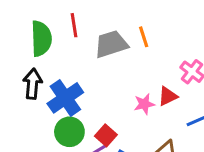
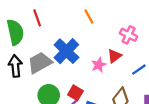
gray trapezoid: (111, 44) -> (40, 63), moved
blue cross: (65, 98) -> (66, 51), moved

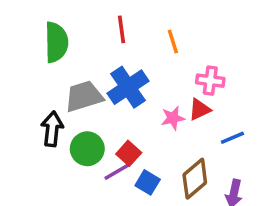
red line: (37, 18) -> (122, 29), moved
pink cross: (129, 35) -> (210, 81), moved, turned -30
black arrow: (15, 66) -> (52, 129), moved

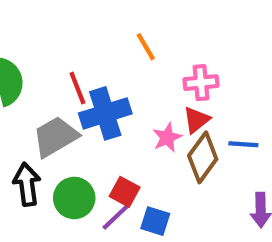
red line: (122, 29) -> (77, 88), moved
blue cross: (128, 87) -> (105, 113), turned 30
blue line: (232, 138) -> (243, 144), turned 40
brown diamond: (195, 179) -> (203, 157), moved

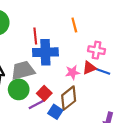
gray trapezoid: (55, 137) -> (23, 70), moved
blue line: (243, 144) -> (103, 71), moved
brown diamond: (203, 157) -> (69, 98), moved

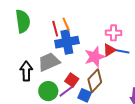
orange line: (74, 25) -> (66, 24), moved
pink star: (72, 72) -> (95, 57), size x1.5
green circle: (19, 89) -> (48, 91), moved

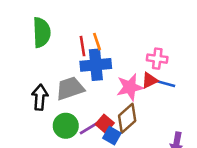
red square: (72, 80) -> (105, 124), moved

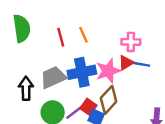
orange line: (97, 42) -> (83, 35), moved
blue cross: (96, 65) -> (82, 72), moved

